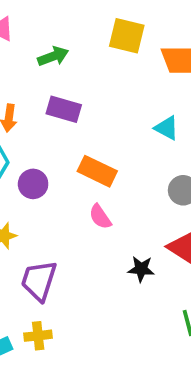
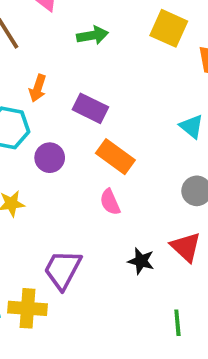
purple rectangle: (64, 109) -> (90, 108), moved
purple trapezoid: (39, 281) -> (63, 270), moved
yellow cross: (38, 336) -> (27, 308), size x1.4

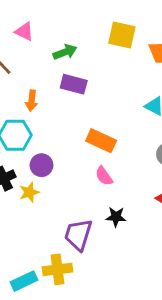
purple rectangle: (90, 108) -> (74, 84), moved
purple circle: (50, 158) -> (41, 165), moved
black star: (141, 261) -> (116, 217), moved

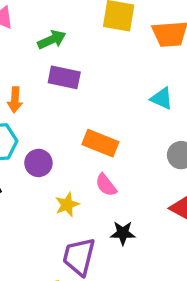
purple circle: (41, 165) -> (38, 163), moved
yellow star: (29, 192) -> (67, 205), moved

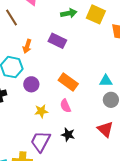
green arrow: (52, 40) -> (69, 13), moved
cyan triangle: (162, 98) -> (106, 81), moved, turned -40

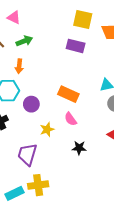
green arrow: (69, 13) -> (24, 41), moved
purple rectangle: (57, 41) -> (76, 46), moved
purple trapezoid: (41, 141) -> (27, 154), moved

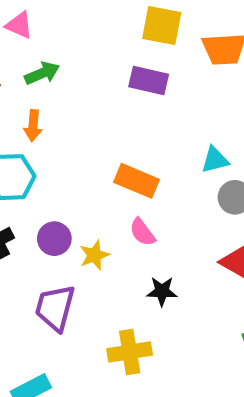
purple circle: (31, 104) -> (54, 239), moved
yellow cross: (38, 185) -> (130, 352), moved

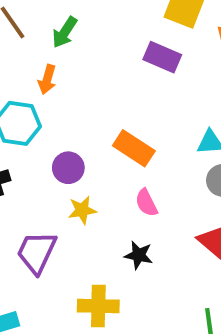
green arrow: (42, 73) -> (65, 32), turned 136
pink semicircle: (142, 232) -> (146, 203), moved
purple circle: (54, 239) -> (68, 168), moved

